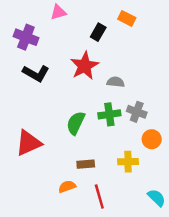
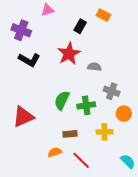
green cross: (109, 114) -> (86, 105), moved
red line: (99, 196) -> (81, 160), turned -30

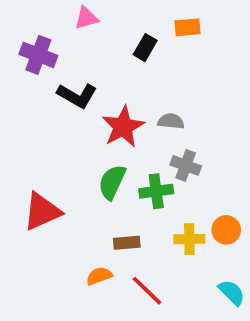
orange rectangle: (103, 15) -> (188, 27), turned -32
red star: (69, 54) -> (123, 127), moved
black L-shape: (29, 60) -> (77, 95), moved
gray cross: (112, 91) -> (186, 165), moved
orange circle: (124, 114) -> (226, 230), moved

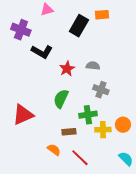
black rectangle: (145, 48) -> (79, 26), size x1.5
red star: (123, 127) -> (67, 69), size x0.7
green cross: (156, 191) -> (88, 115), moved
orange semicircle: (99, 276) -> (54, 150), turned 56

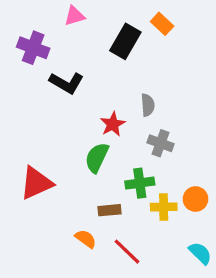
orange rectangle: (102, 15) -> (162, 24), turned 48
gray semicircle: (93, 66) -> (148, 105), turned 80
red star: (67, 69) -> (113, 124), moved

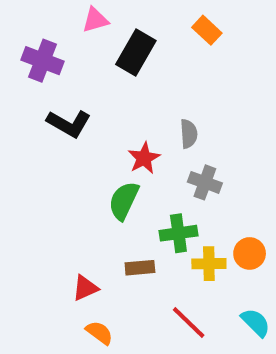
black rectangle: (125, 41) -> (136, 53), moved
black L-shape: (67, 83) -> (69, 124), moved
red triangle: (36, 183) -> (85, 288), moved, size x0.6
orange semicircle: (86, 239) -> (99, 333), moved
red line: (127, 252) -> (189, 323), moved

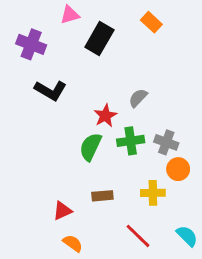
gray semicircle: (189, 134) -> (138, 98), turned -132
gray cross: (205, 182) -> (166, 142), moved
green cross: (178, 233) -> (131, 141), moved
orange circle: (250, 253) -> (178, 169), moved

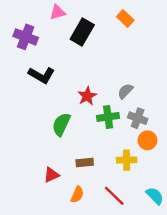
gray semicircle: (138, 98) -> (125, 91), moved
green semicircle: (91, 147) -> (61, 124), moved
orange semicircle: (73, 243) -> (77, 195), moved, turned 77

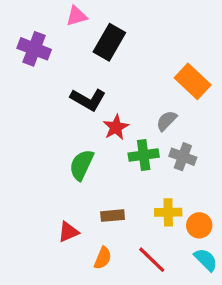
orange rectangle: (125, 18) -> (193, 81), moved, size x1.5
black L-shape: (42, 75) -> (88, 99), moved
orange circle: (147, 140) -> (199, 225), moved

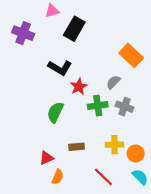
orange semicircle: (103, 258) -> (58, 177), moved

